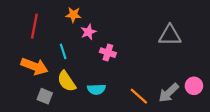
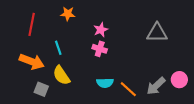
pink star: (88, 32) -> (101, 30), moved
cyan semicircle: (96, 89) -> (105, 83), moved

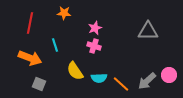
yellow semicircle: (61, 75) -> (75, 71), moved

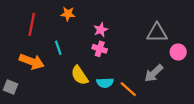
pink circle: (169, 75) -> (178, 52), moved
gray arrow: (147, 81) -> (154, 73), moved
gray square: (39, 84) -> (11, 87), moved

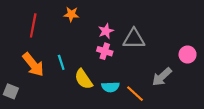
gray triangle: (157, 33) -> (134, 39), moved
cyan line: (58, 48) -> (61, 62), moved
orange arrow: (32, 62) -> (33, 65), turned 30

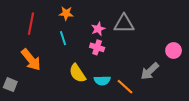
gray triangle: (134, 39) -> (124, 24), moved
cyan line: (61, 62) -> (63, 38), moved

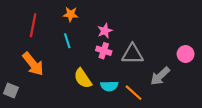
gray triangle: (124, 24) -> (132, 54), moved

